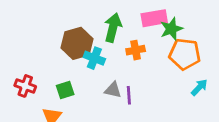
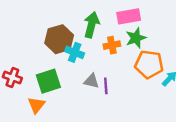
green star: (171, 29) -> (136, 38), moved
orange pentagon: (185, 54) -> (149, 64), moved
green square: (65, 90) -> (48, 81), size x1.5

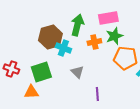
gray triangle: (91, 81) -> (77, 72), turned 32
purple line: (106, 86) -> (97, 94), moved
orange triangle: (36, 105) -> (31, 92), turned 49

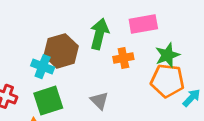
green star: (114, 36) -> (167, 55), moved
cyan cross: (63, 48) -> (43, 67), moved

